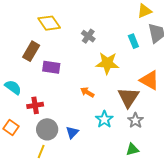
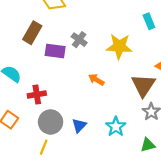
gray cross: (88, 36) -> (79, 40), moved
cyan star: (104, 119) -> (116, 127), moved

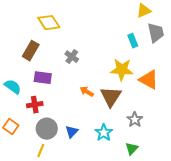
yellow star: (119, 46) -> (122, 70), moved
purple rectangle: (55, 51) -> (43, 78), moved
brown triangle: (143, 85) -> (111, 97), moved
green triangle: (148, 145) -> (132, 149), turned -32

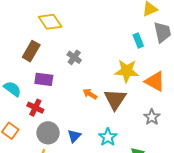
red cross: (35, 105) -> (35, 108), turned 35
gray star: (135, 120) -> (152, 117), moved

